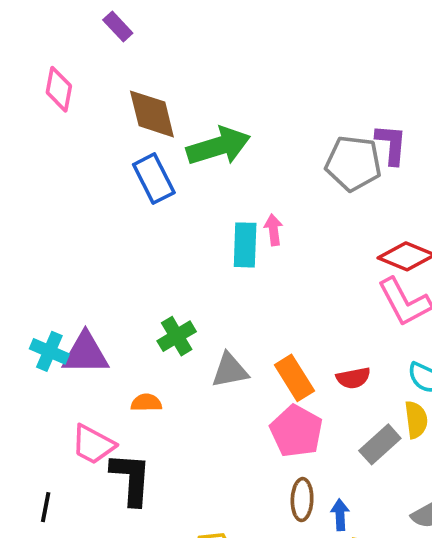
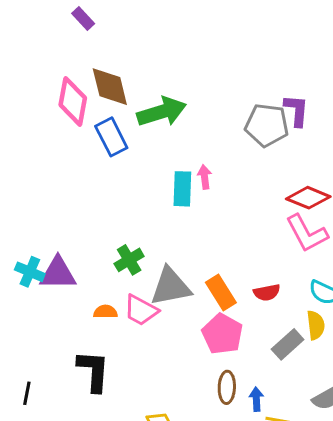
pink diamond: (59, 89) -> (73, 101), moved, size x1.4
gray triangle: (230, 370) -> (171, 287), size x1.4
pink trapezoid: (93, 444) -> (141, 310), moved

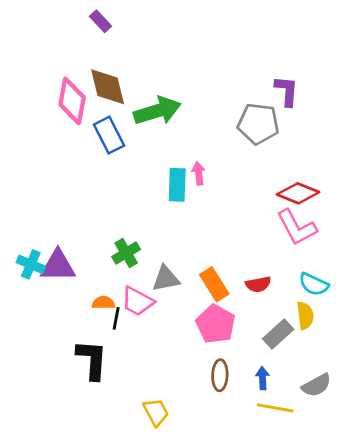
purple rectangle: (83, 18) -> (100, 21), moved
purple L-shape: (296, 110) -> (287, 91), moved
gray triangle: (171, 287) -> (166, 279), size x0.7
black line: (27, 393) -> (116, 318), moved
blue arrow: (256, 399) -> (263, 378), moved

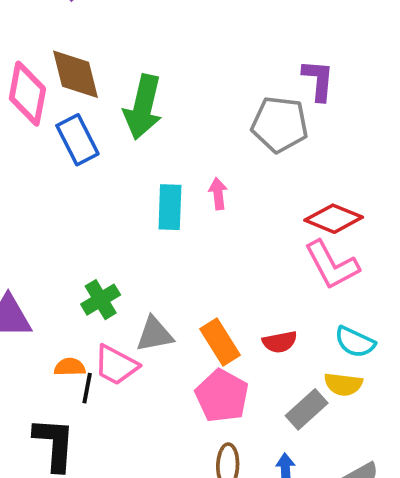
green arrow: (157, 111) -> (143, 107), turned 120
pink arrow: (199, 173) -> (218, 194), moved
yellow semicircle: (305, 316) -> (343, 384), turned 104

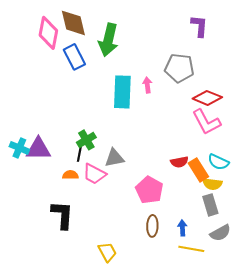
gray pentagon: (280, 124) -> (179, 68), moved
cyan rectangle: (170, 207) -> (122, 92), size x1.4
orange rectangle: (220, 342) -> (198, 170), moved
black line: (87, 388) -> (79, 154), moved
gray rectangle: (307, 409) -> (210, 205), moved, turned -65

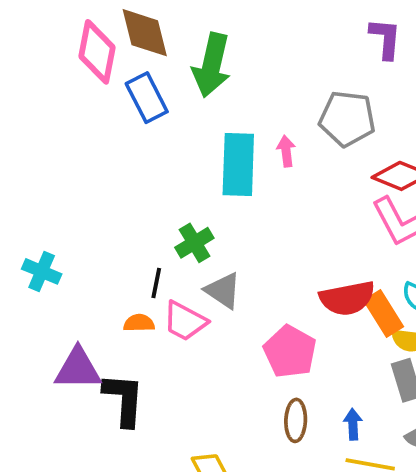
green cross: (86, 140) -> (194, 243), moved
purple triangle: (38, 149) -> (78, 369), moved
gray triangle: (114, 158) -> (223, 291), turned 45
red semicircle: (179, 162) -> (347, 298), size x1.6

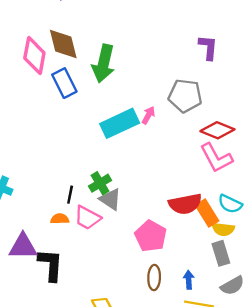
pink arrow: (286, 151) -> (148, 115), turned 36
cyan rectangle: (238, 165) -> (120, 123), turned 63
green cross: (194, 243) -> (100, 183), moved

